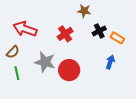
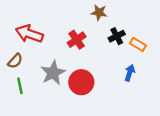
gray star: (45, 62) -> (53, 73), turned 30

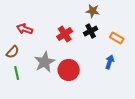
brown star: (99, 13) -> (93, 11), moved
red arrow: (29, 34) -> (25, 29), size x0.7
black cross: (117, 36) -> (91, 31), moved

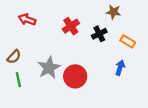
brown star: (93, 11) -> (113, 12), moved
red arrow: (25, 29) -> (27, 20), moved
red cross: (65, 34) -> (71, 26), moved

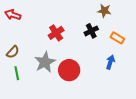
red arrow: (27, 20) -> (13, 15), moved
red cross: (71, 26) -> (56, 33), moved

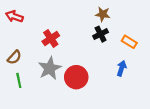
brown star: (104, 11) -> (103, 14), moved
red cross: (56, 33) -> (51, 38), moved

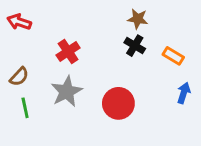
black cross: (101, 34) -> (135, 46), turned -32
blue arrow: (121, 68) -> (184, 93), moved
red circle: (76, 77) -> (118, 103), moved

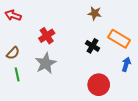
black cross: (135, 46) -> (93, 46), moved
orange rectangle: (173, 56) -> (119, 39), size x1.5
red circle: (118, 103) -> (99, 85), moved

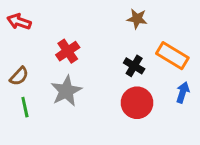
red circle: (99, 85) -> (137, 103), moved

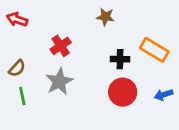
brown star: (137, 19) -> (105, 17), moved
black cross: (134, 66) -> (120, 59), turned -30
blue arrow: (183, 92) -> (164, 95), moved, turned -126

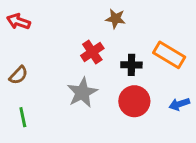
red cross: (61, 46) -> (92, 52), moved
gray star: (59, 82) -> (82, 93), moved
green line: (22, 96) -> (23, 117), moved

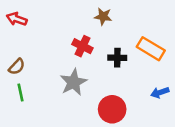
red cross: (92, 52) -> (82, 46), turned -30
red circle: (134, 101) -> (112, 109), moved
green line: (23, 117) -> (21, 93), moved

